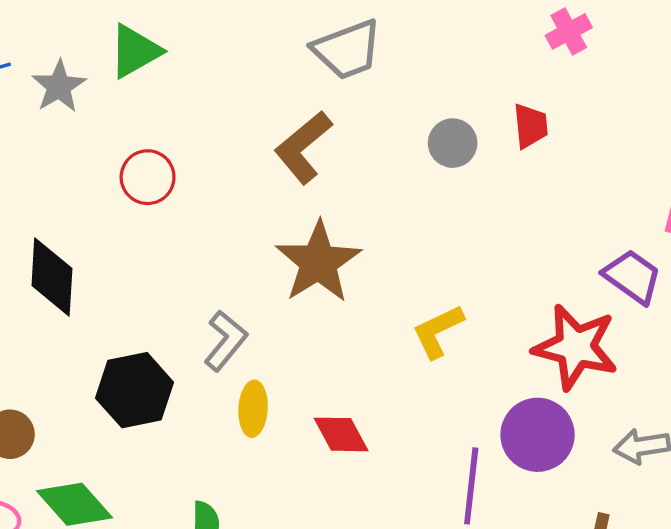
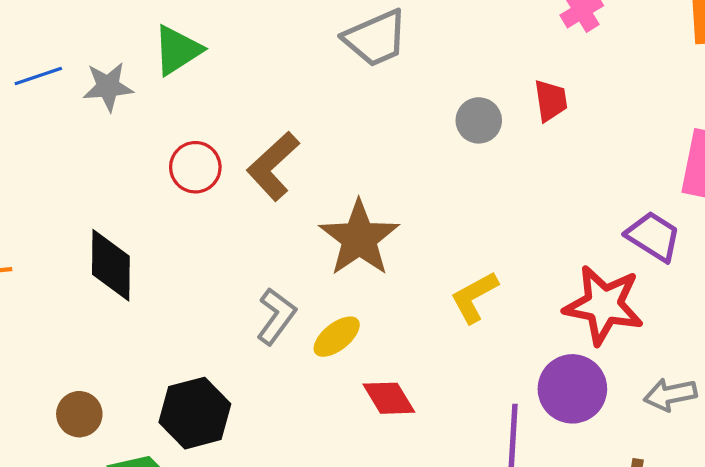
gray star: (59, 86) -> (108, 87), turned 30
brown L-shape: (303, 147) -> (273, 166), moved
black hexagon: (135, 390) -> (195, 413), moved
yellow ellipse: (253, 409) -> (337, 337), moved, turned 51

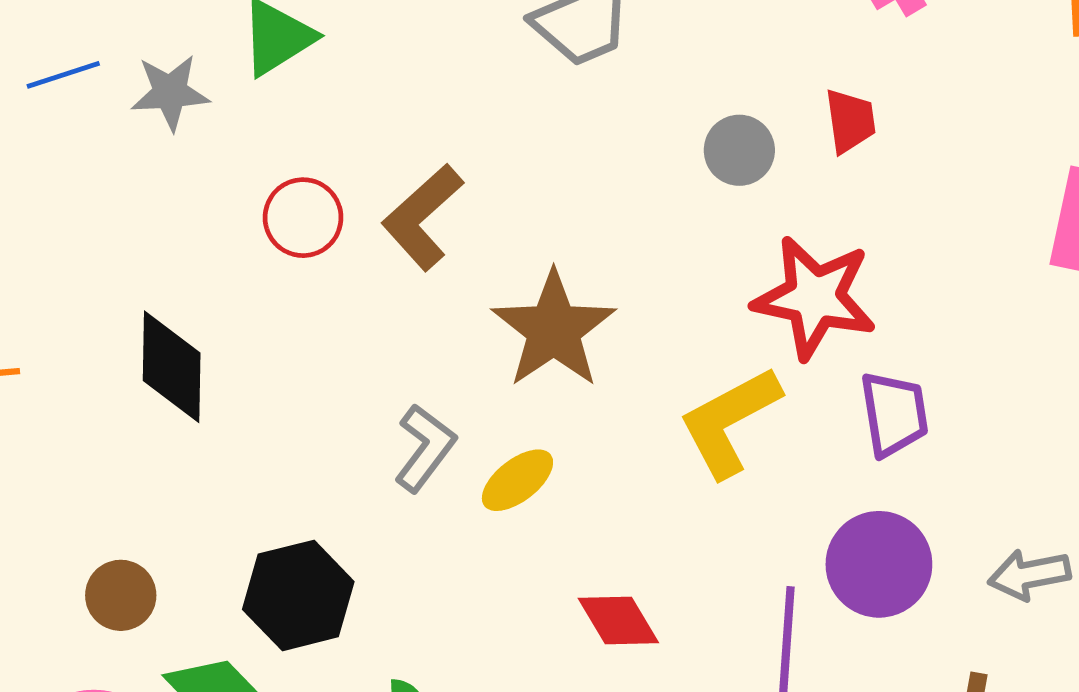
purple trapezoid: (653, 236) -> (894, 414), moved, turned 48
yellow L-shape: (474, 297) -> (730, 422), size x1.4
red star: (604, 305) -> (815, 297), moved
red diamond: (389, 398) -> (618, 621), moved

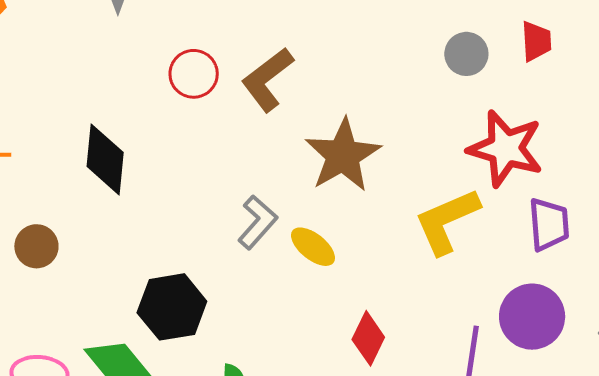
yellow ellipse: (517, 480) -> (313, 247), turned 72
brown circle: (121, 595) -> (36, 246), moved
red diamond: (618, 621) -> (368, 338), turned 52

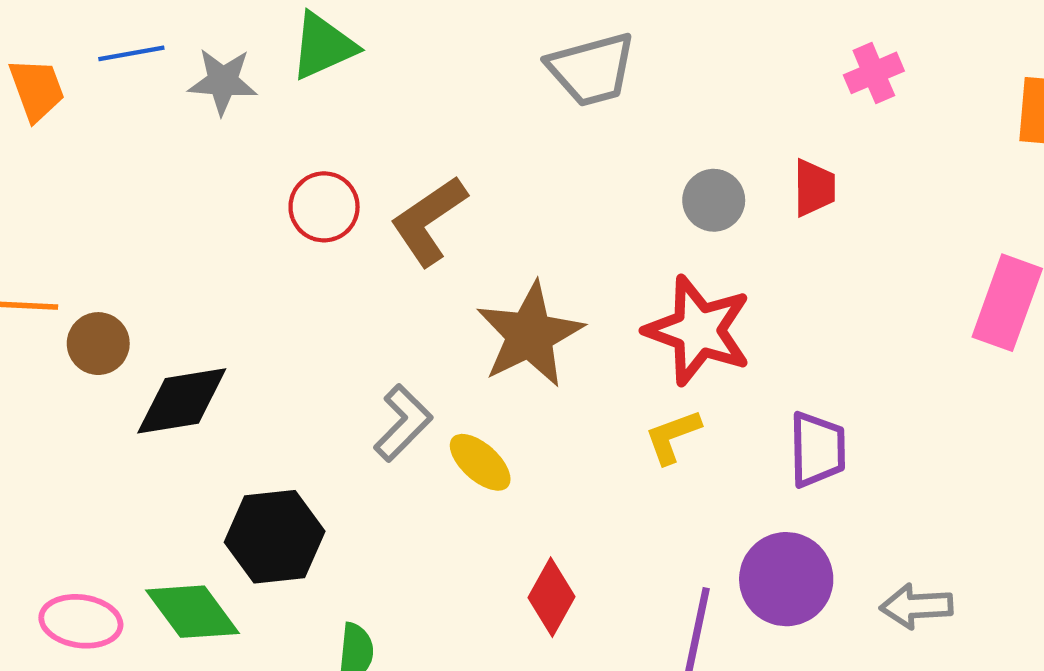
red star: (506, 149) -> (698, 330), moved
black diamond: (105, 159) -> (182, 401), moved, turned 72
yellow L-shape: (447, 221) -> (673, 436), size x0.6
brown circle: (36, 246) -> (98, 344), moved

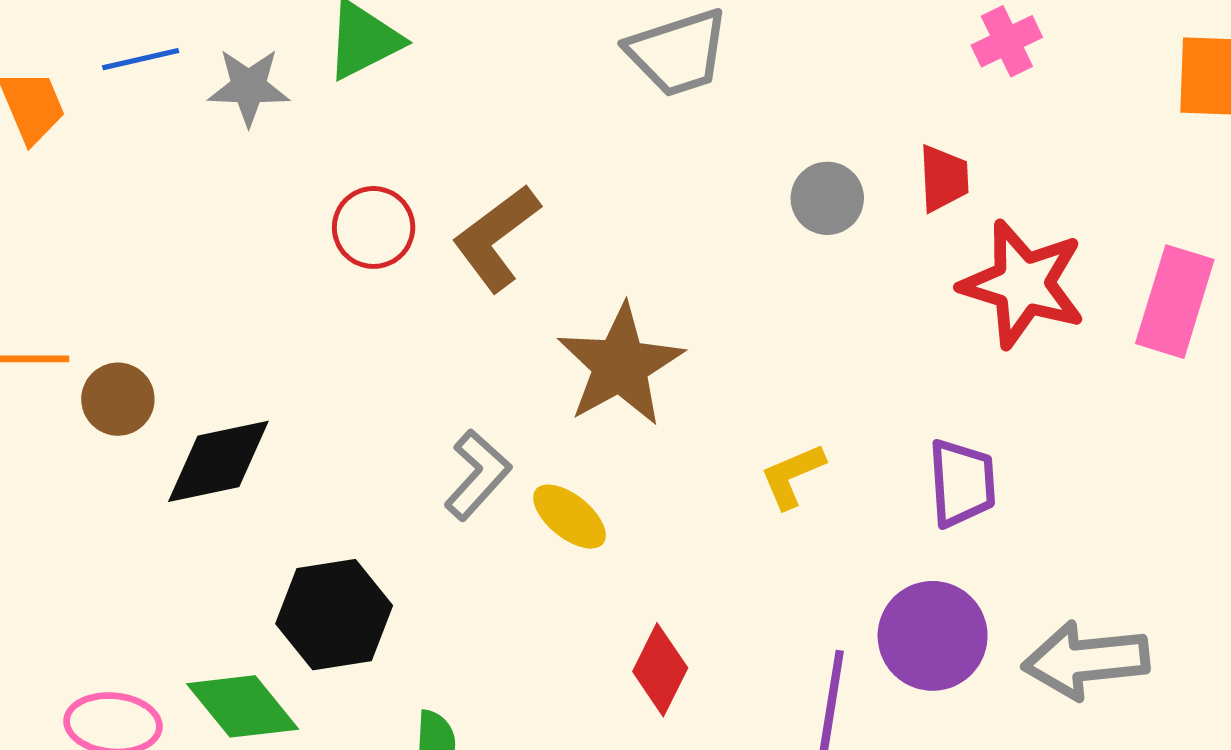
red star: (698, 330) -> (1023, 284), moved
gray arrow: (916, 606) -> (1086, 660), size x1.5

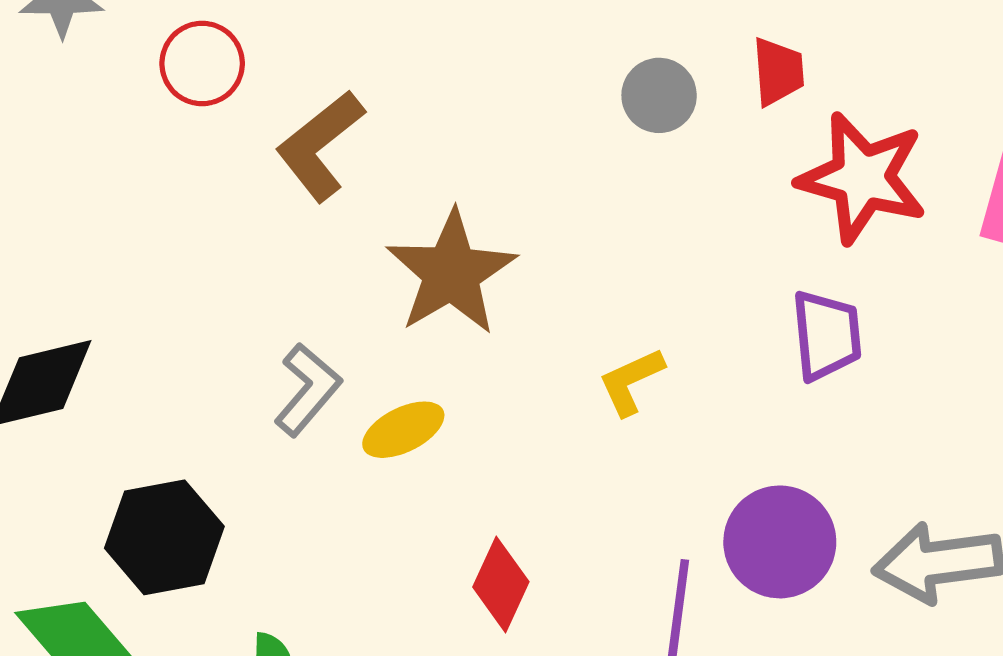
red circle: (374, 227) -> (202, 63), moved
purple trapezoid: (962, 483) -> (826, 335), moved
yellow ellipse: (569, 517) -> (403, 430), turned -64

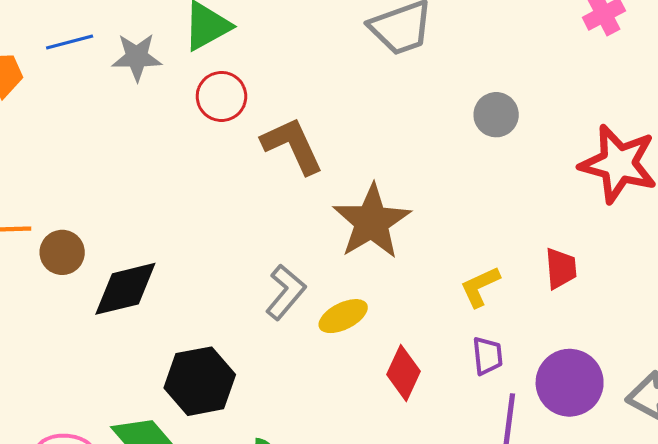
red trapezoid: (778, 72) -> (561, 268), moved
brown L-shape: (320, 146) -> (292, 146), turned 104
purple trapezoid: (826, 335) -> (487, 356), moved, size x0.7
red diamond: (501, 584) -> (404, 373), moved

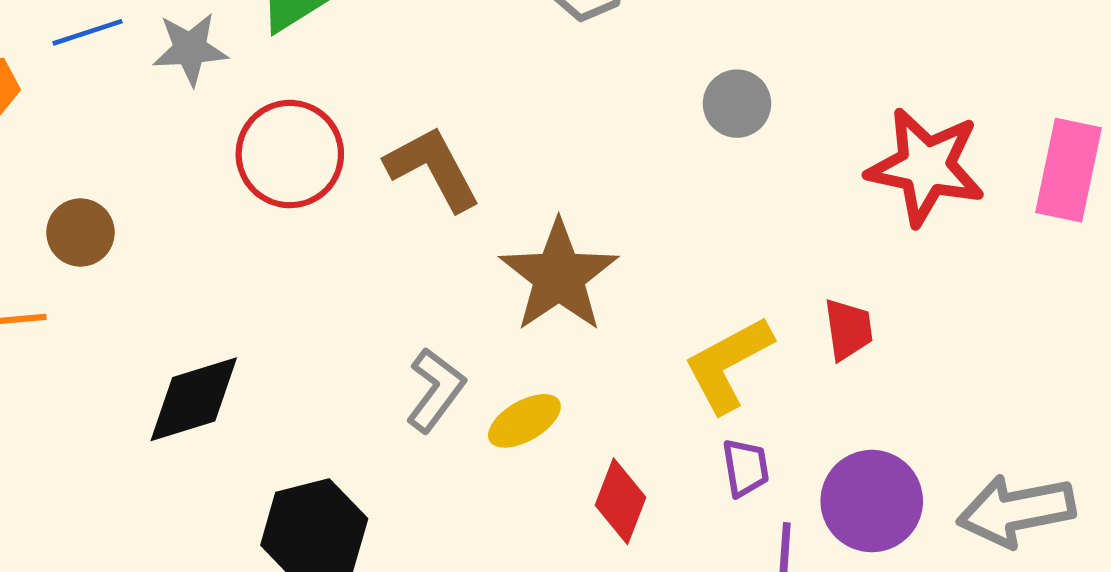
red circle: (221, 96) -> (290, 154), moved, size x1.4
brown circle: (62, 252) -> (80, 232), moved
yellow L-shape: (480, 287) -> (728, 364), size x1.5

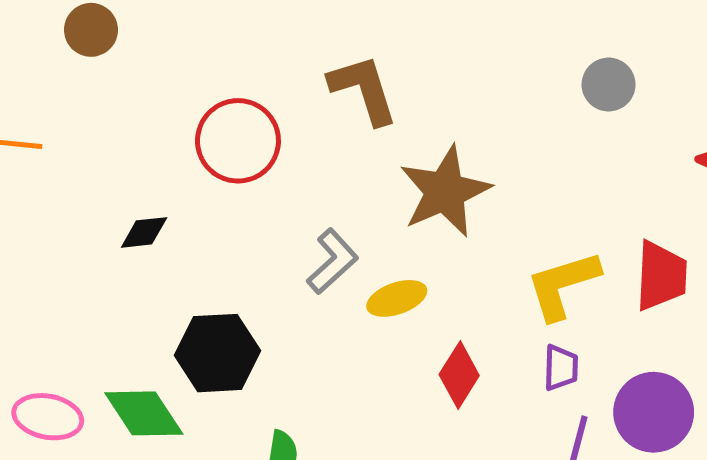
red circle: (290, 154) -> (238, 141), moved
brown circle: (80, 232) -> (91, 30), moved
red trapezoid: (848, 329) -> (661, 276), size x1.4
black diamond: (194, 399) -> (144, 232), size x0.6

